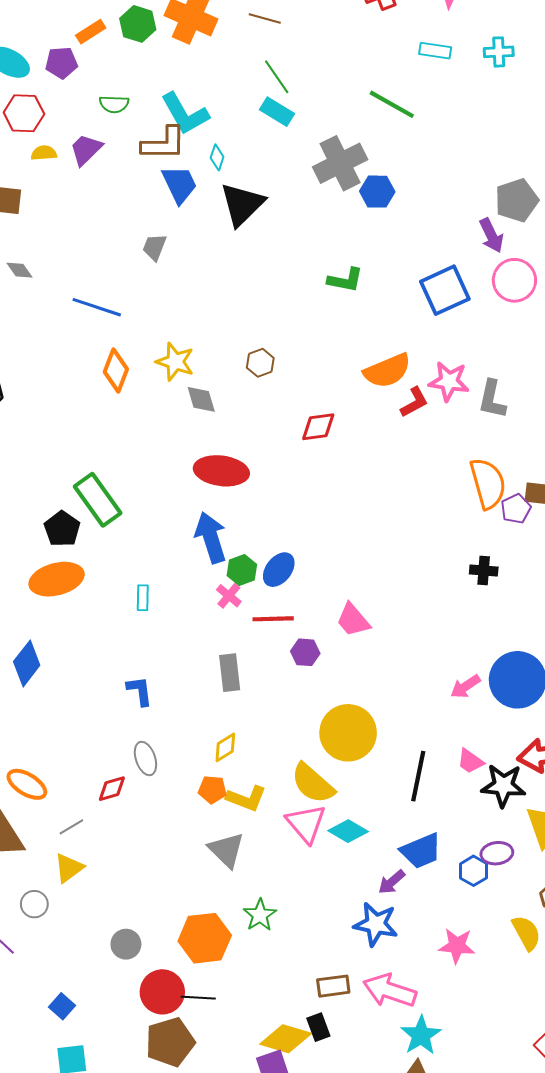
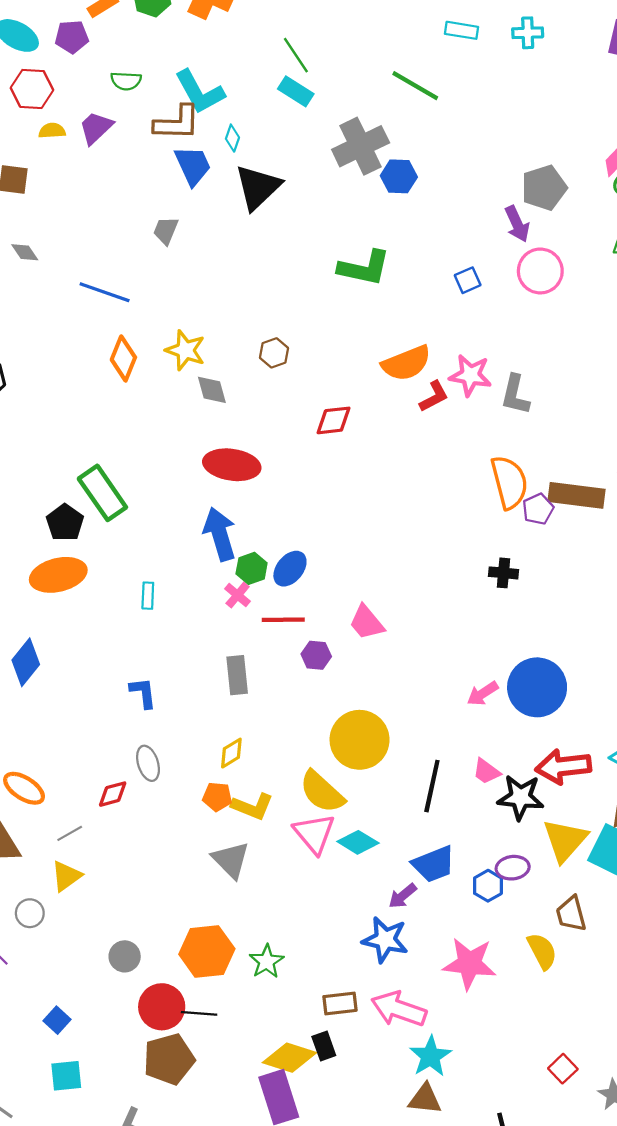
green L-shape: (345, 280) -> (364, 268), size x1.4
blue square: (445, 290) -> (468, 280), size x0.5
green star: (260, 915) -> (267, 961), moved
pink star: (457, 946) -> (469, 964), size x1.4

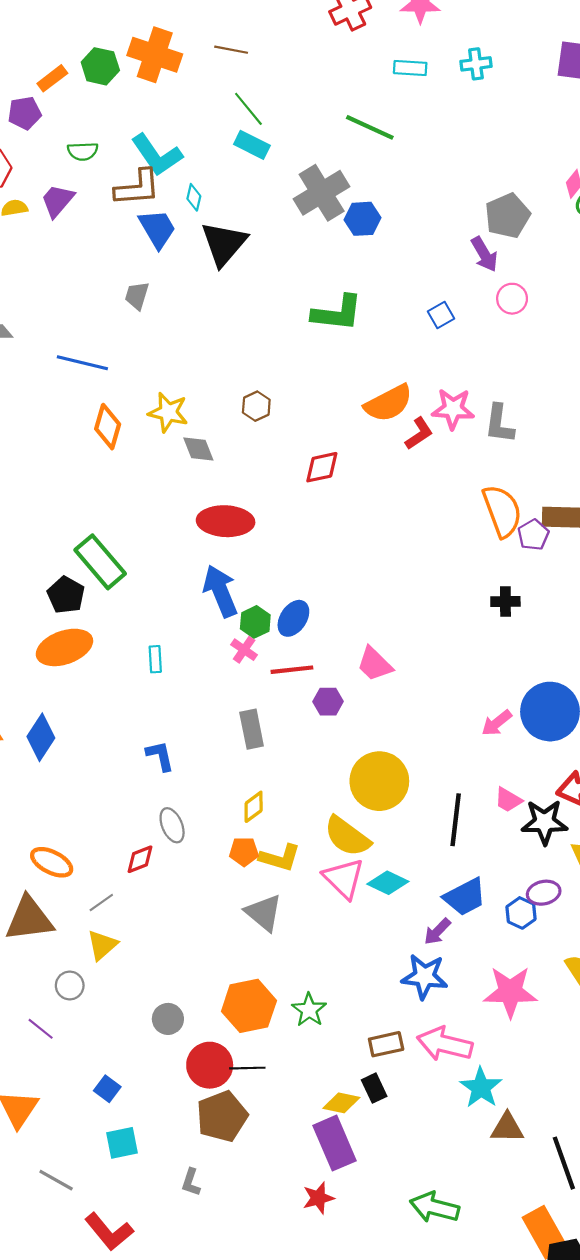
pink circle: (540, 271) -> (512, 299), size x0.7
yellow diamond: (290, 1058) -> (341, 1103), size x0.7
brown triangle: (425, 1099) -> (507, 1128), moved

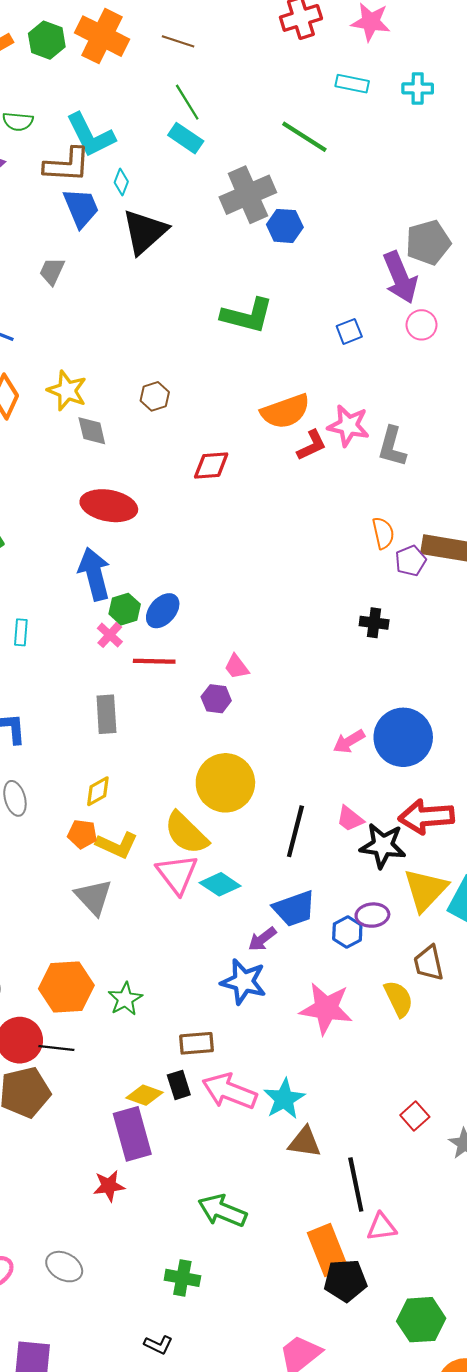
purple arrow: (484, 254) -> (400, 277), size x1.4
orange semicircle: (502, 511) -> (383, 533), size x0.6
pink trapezoid: (375, 664) -> (237, 667), size x0.7
purple hexagon: (328, 702) -> (216, 699), moved
pink arrow: (445, 1044) -> (229, 1091), moved

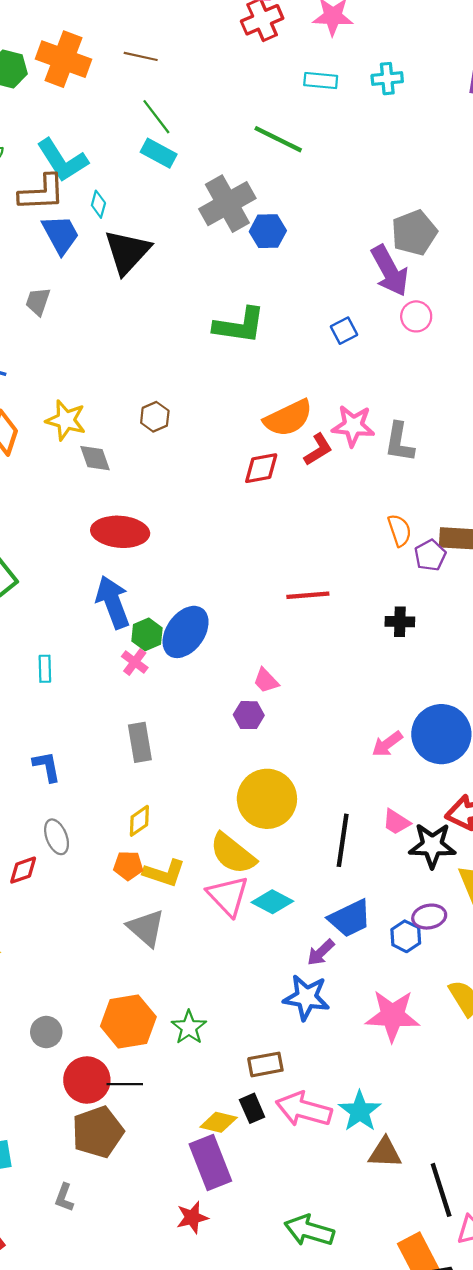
red diamond: (211, 465) -> (261, 468), moved
blue ellipse: (163, 611) -> (186, 632), size x1.4
red line: (154, 661) -> (308, 595), moved

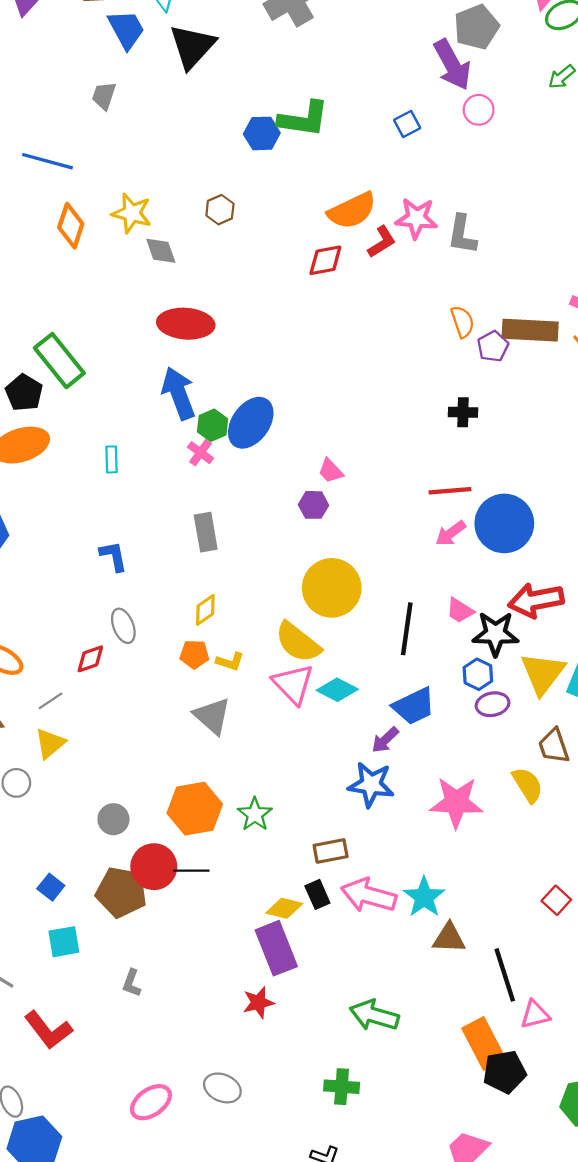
blue hexagon: (268, 231) -> (262, 133), moved
red line: (308, 595) -> (450, 491), moved
yellow L-shape: (164, 873) -> (230, 662), size x0.7
blue hexagon: (406, 936) -> (478, 674), moved
brown pentagon: (98, 1132) -> (121, 892), moved, turned 30

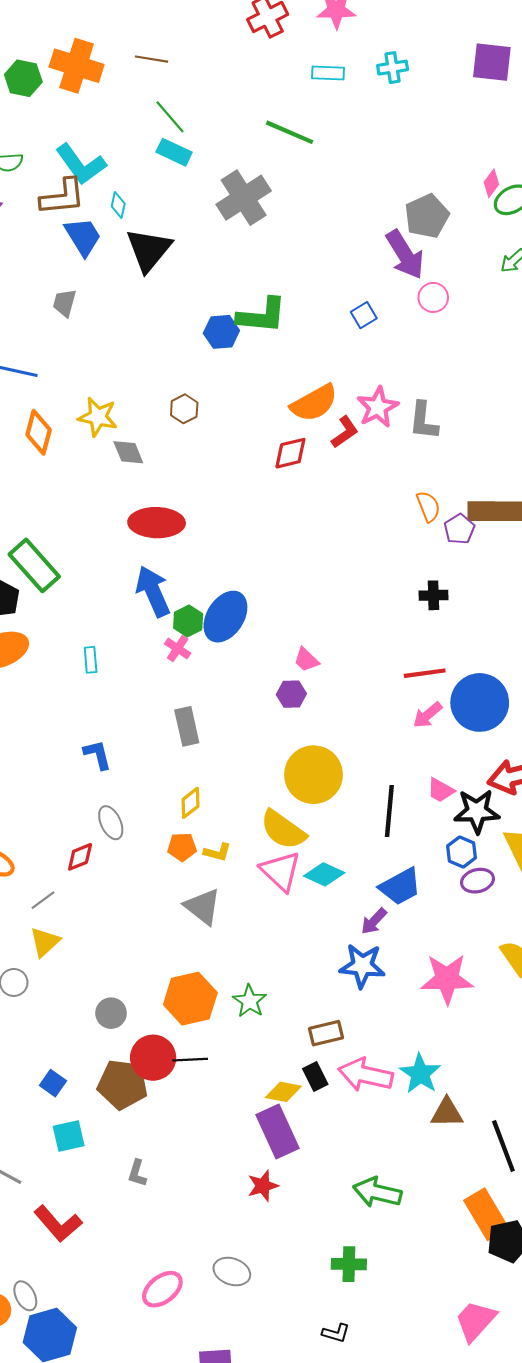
pink star: (416, 218) -> (378, 407), turned -30

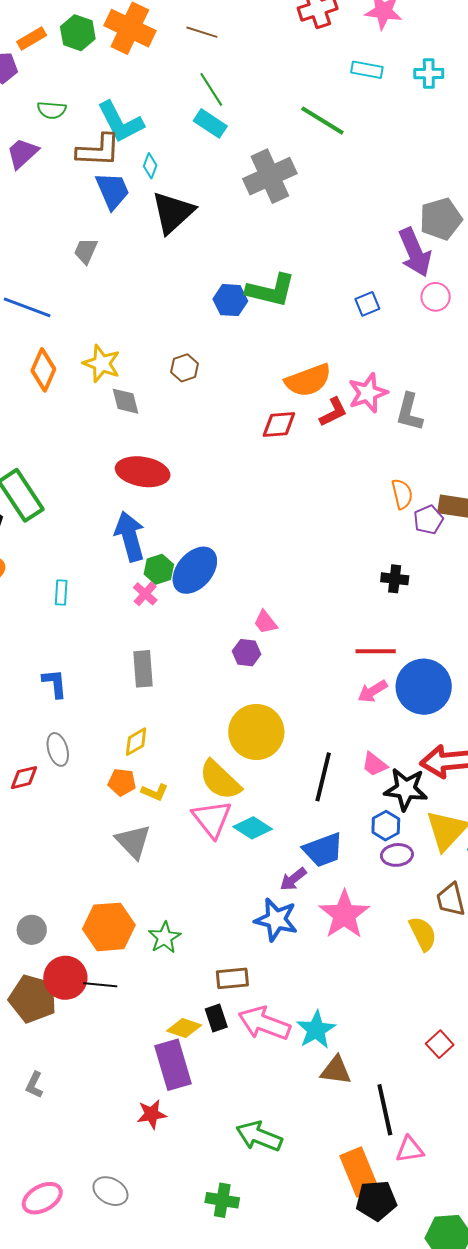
pink star: (447, 979) -> (344, 915), moved, turned 30

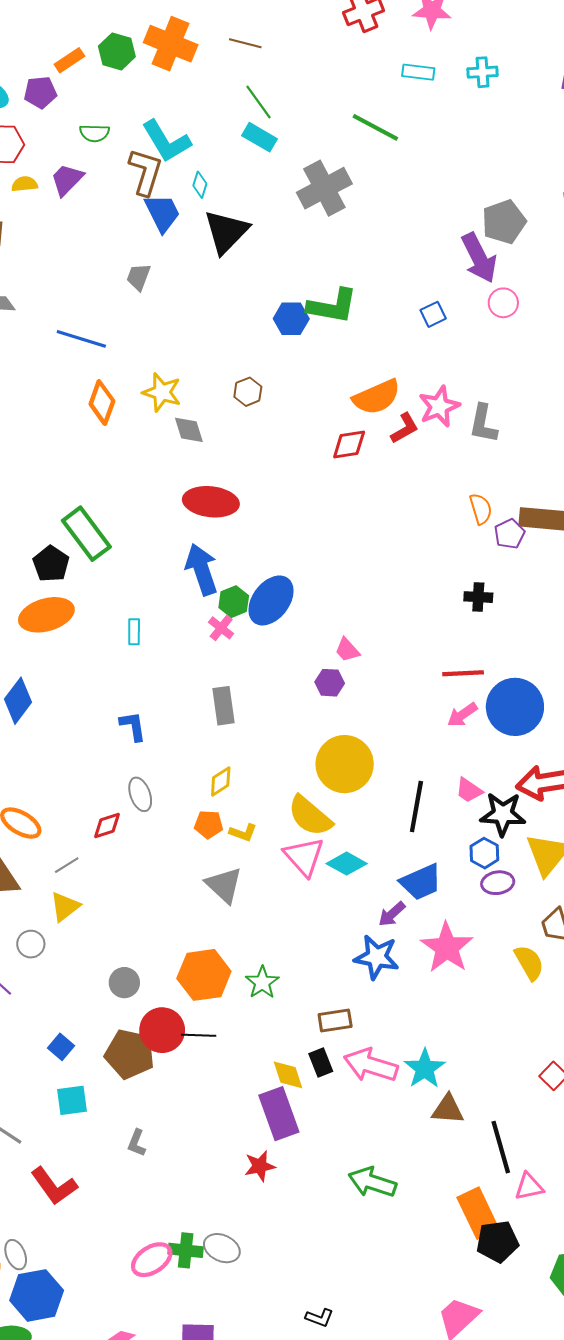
brown L-shape: (99, 150) -> (146, 172), turned -72
yellow diamond: (184, 1028) -> (288, 1075), turned 56
green cross: (222, 1200) -> (186, 1250), moved

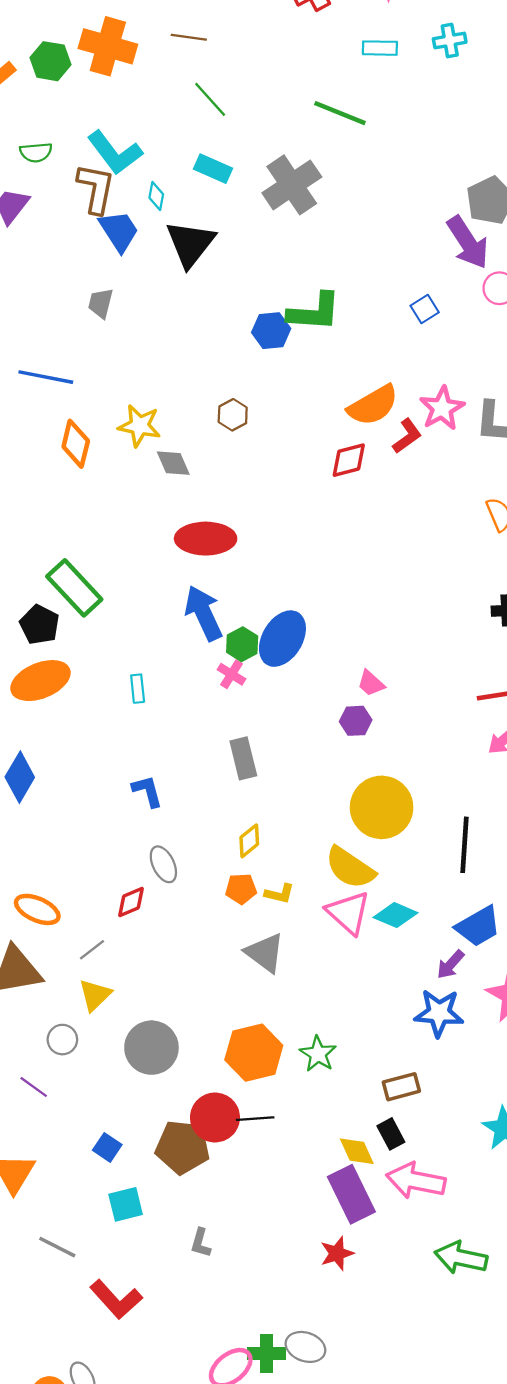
cyan rectangle: (260, 137) -> (213, 169), moved
gray circle: (124, 983) -> (151, 1048), moved, size x1.6
pink arrow: (371, 1065) -> (416, 1181), moved

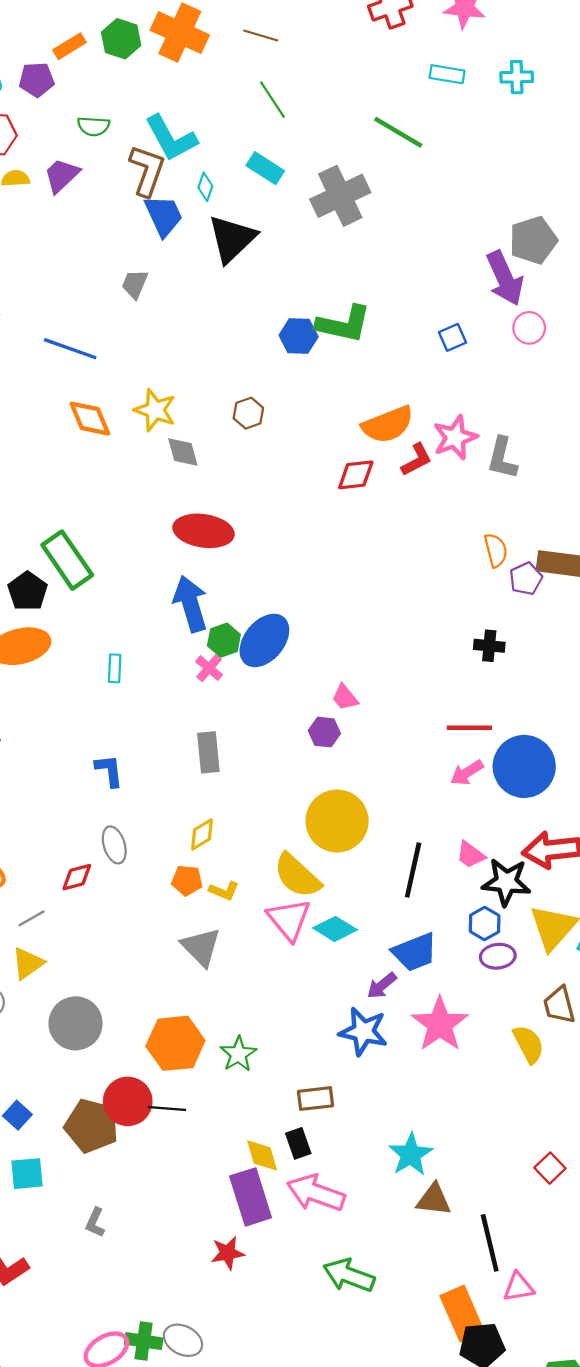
orange diamond: (76, 444) -> (90, 419), turned -45

